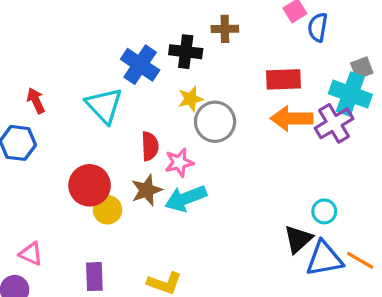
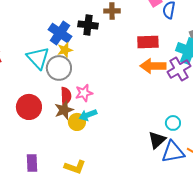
yellow star: (191, 99) -> (65, 50), moved
gray circle: (215, 122) -> (59, 68), moved
red semicircle: (150, 146) -> (66, 96), moved
cyan arrow: (186, 198) -> (88, 115), size x0.7
yellow circle: (107, 210) -> (77, 122), moved

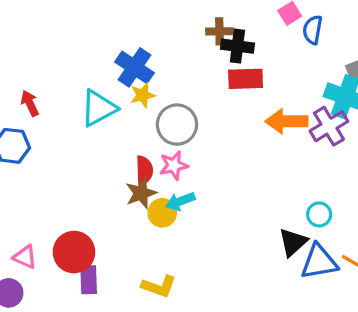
black cross: (88, 25) -> (237, 46), moved
red rectangle: (148, 42) -> (246, 79), moved
cyan triangle: (38, 58) -> (99, 108), turned 45
gray circle: (59, 68) -> (177, 125), moved
red circle: (29, 107) -> (74, 252), moved

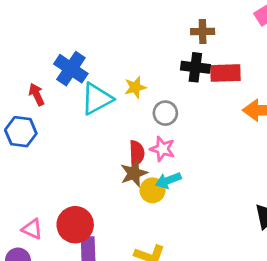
black cross: (237, 46) -> (195, 67), moved
blue cross: (134, 67) -> (71, 69), moved
gray circle: (177, 125) -> (165, 113), size x0.7
pink star: (174, 165) -> (162, 149), turned 30

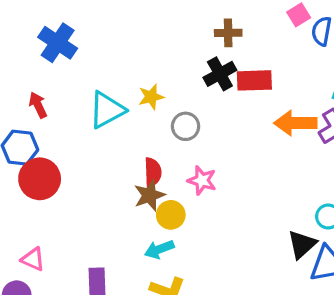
black cross: (195, 67) -> (220, 74), turned -36
blue cross: (71, 69) -> (58, 43), moved
pink star: (162, 149) -> (202, 180), moved
cyan arrow: (168, 180) -> (159, 249), moved
red circle: (75, 225) -> (40, 179), moved

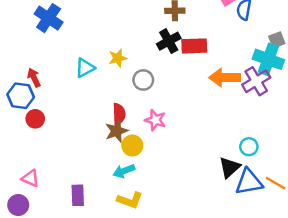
red arrow: (38, 105) -> (34, 78), moved
cyan triangle: (107, 110) -> (85, 68), size x0.7
red circle: (40, 179) -> (35, 119), size x0.6

